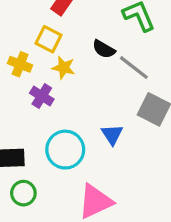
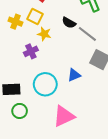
yellow cross: (20, 64) -> (15, 22), moved
purple cross: (42, 96) -> (31, 51), turned 32
blue triangle: (112, 135) -> (74, 75), turned 40

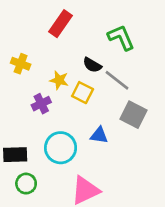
yellow square: (35, 16) -> (83, 93), moved
blue triangle: (74, 75) -> (99, 135), turned 32

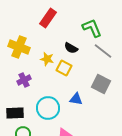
yellow cross: (21, 64) -> (19, 47), size x1.5
gray line: (117, 80) -> (103, 51), moved
purple cross: (41, 104) -> (24, 80), moved

